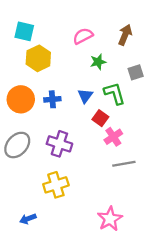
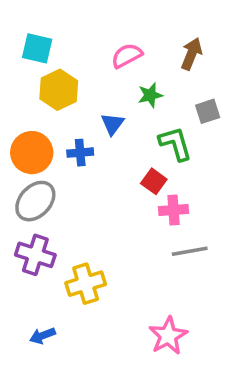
blue triangle: (85, 96) -> (112, 124), moved
pink cross: (113, 137) -> (174, 210), turned 30
purple cross: (59, 144) -> (35, 255), moved
gray ellipse: (17, 145) -> (35, 201), moved

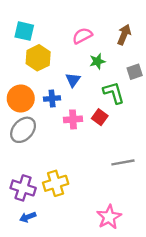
pink cross: (174, 210) -> (73, 119), moved
purple cross: (35, 255) -> (23, 188), moved

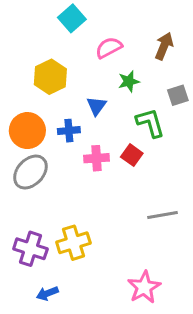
cyan square: (24, 31) -> (72, 18), moved, turned 36
blue arrow: (28, 217) -> (47, 293), moved

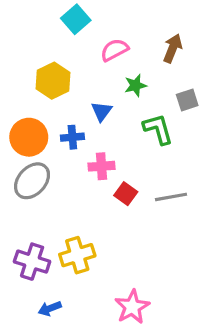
red square: (132, 155) -> (126, 194), moved
gray line: (163, 215) -> (171, 197), moved
pink star: (144, 287) -> (132, 307), moved

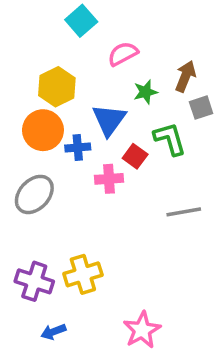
brown arrow: (173, 48) -> (185, 76), moved
blue triangle: (102, 111) -> (109, 120), size x1.5
orange circle: (29, 137) -> (43, 130), moved
red square: (126, 194) -> (135, 156), moved

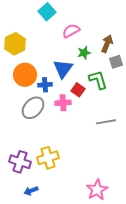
yellow hexagon: (57, 87) -> (15, 44), moved
gray ellipse: (34, 194) -> (33, 108), moved
pink star: (142, 330) -> (97, 190), moved

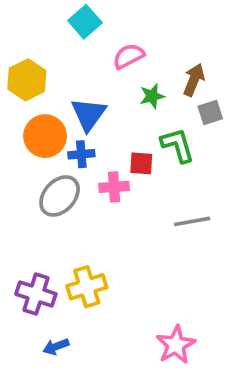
blue triangle: (63, 69) -> (89, 114), moved
red square: (78, 90) -> (141, 163), turned -32

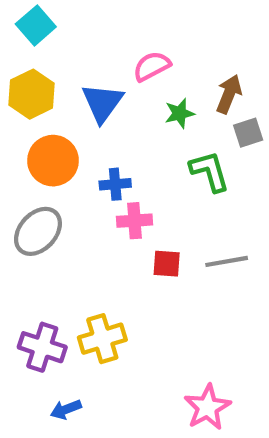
cyan square: (85, 22) -> (36, 25), moved
blue triangle: (89, 114) -> (102, 103), moved
blue cross: (81, 154) -> (115, 184), moved
red square: (141, 163) -> (167, 264), moved
gray ellipse: (60, 196) -> (38, 231), moved

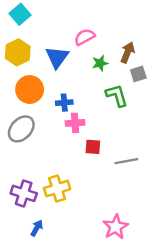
gray line: (227, 261) -> (126, 161), moved
blue arrow: (66, 409) -> (37, 228), turned 140

